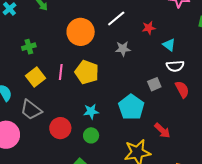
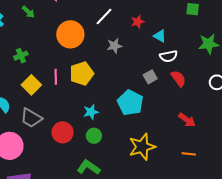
yellow pentagon: (87, 72) -> (82, 74), turned -30
red arrow: (162, 131) -> (187, 120), moved

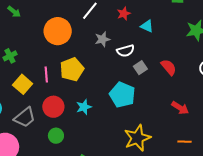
white semicircle: (169, 56) -> (126, 51), moved
gray trapezoid: (31, 118) -> (25, 117), turned -65
red circle: (63, 132) -> (53, 107), moved
green circle: (94, 136) -> (56, 136), moved

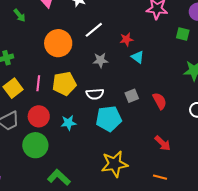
cyan triangle: (147, 26) -> (138, 57), moved
white semicircle: (126, 51) -> (95, 94), moved
cyan pentagon: (122, 95) -> (109, 119), turned 30
green circle: (56, 136) -> (35, 145), size x1.6

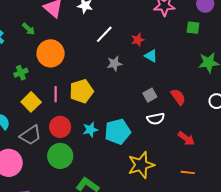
orange circle: (58, 43) -> (51, 53), moved
white semicircle: (95, 94) -> (156, 119), moved
cyan pentagon: (109, 119) -> (118, 132), moved

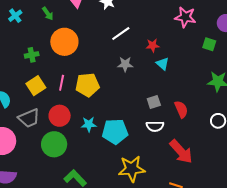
red arrow: (186, 138) -> (181, 152), size x1.5

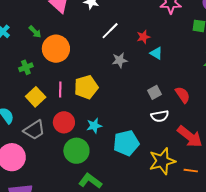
green arrow: (48, 14) -> (35, 32), moved
cyan pentagon: (115, 132) -> (126, 143), moved
green circle: (54, 144) -> (76, 151), moved
yellow star: (132, 169) -> (162, 161), moved

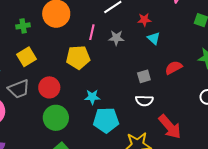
pink line: (60, 89) -> (92, 32), moved
red semicircle: (183, 95) -> (174, 68), moved, turned -96
cyan star: (94, 126) -> (92, 97), moved

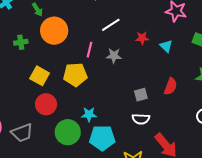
cyan triangle: (154, 38) -> (166, 46), moved
yellow square: (27, 57) -> (40, 76), moved, turned -30
red semicircle: (174, 68) -> (171, 86), turned 138
gray trapezoid: (19, 89) -> (22, 133), moved
green circle: (56, 118) -> (68, 132), moved

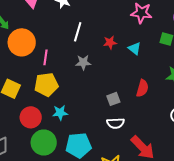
white line: (111, 25) -> (78, 32), turned -36
pink line: (90, 50) -> (46, 57), moved
red circle: (46, 104) -> (31, 117), moved
cyan star: (89, 114) -> (60, 113), moved

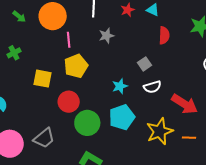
orange circle: (22, 42) -> (53, 16), moved
red semicircle: (142, 88) -> (164, 35), moved
cyan star: (60, 113) -> (120, 86), moved

